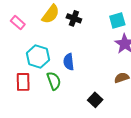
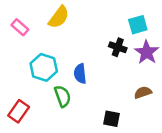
black cross: (74, 18) -> (118, 47), moved
red rectangle: (23, 82) -> (19, 111), moved, turned 36
black square: (95, 100) -> (111, 119), turned -32

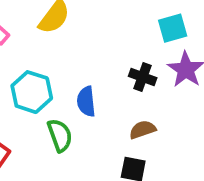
black cross: (118, 47) -> (143, 77), moved
brown semicircle: (143, 92) -> (143, 130), moved

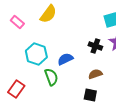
blue semicircle: (86, 101) -> (65, 59), turned 70

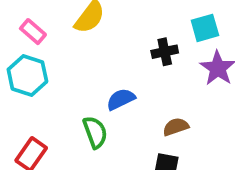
black cross: (95, 46) -> (165, 52), moved, turned -32
cyan hexagon: (36, 54) -> (27, 76), moved

